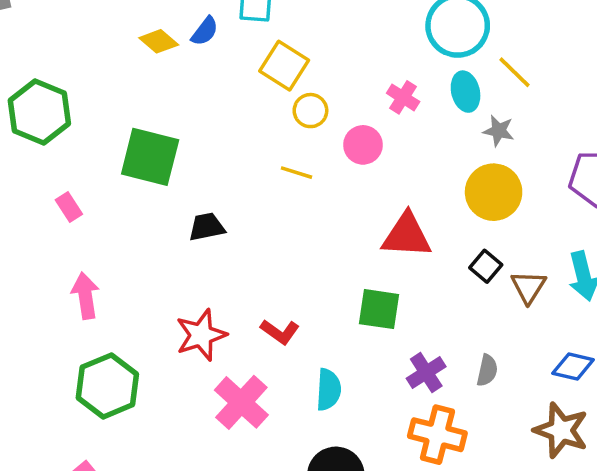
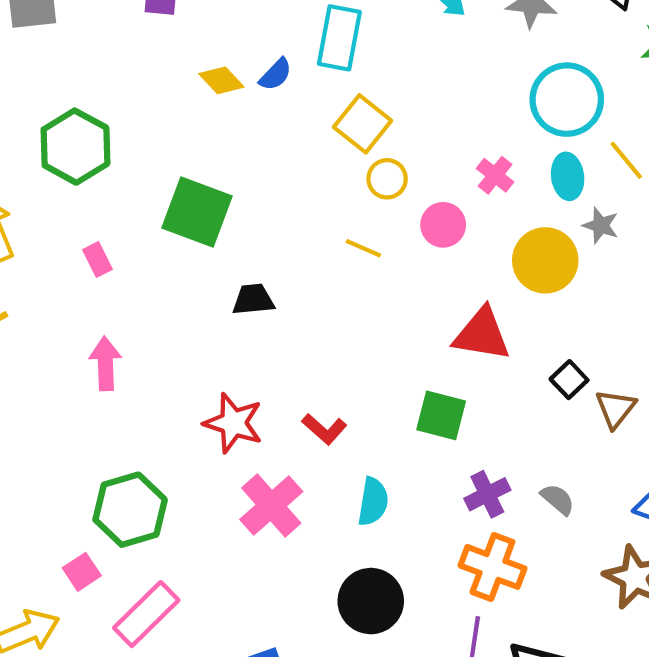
yellow circle: (494, 192) -> (545, 260), moved
red star: (201, 335) -> (233, 423), turned 30
gray semicircle: (487, 370) -> (558, 499), turned -68
green hexagon: (107, 386) -> (130, 510), moved

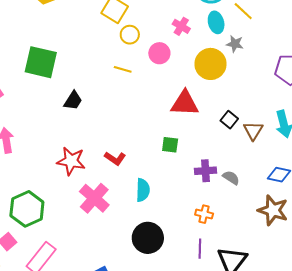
black trapezoid: (253, 299) -> (73, 101), turned 135
green square: (441, 415) -> (170, 145), size x0.7
purple cross: (487, 494) -> (205, 171), moved, turned 30
orange cross: (492, 567) -> (204, 214), size x0.6

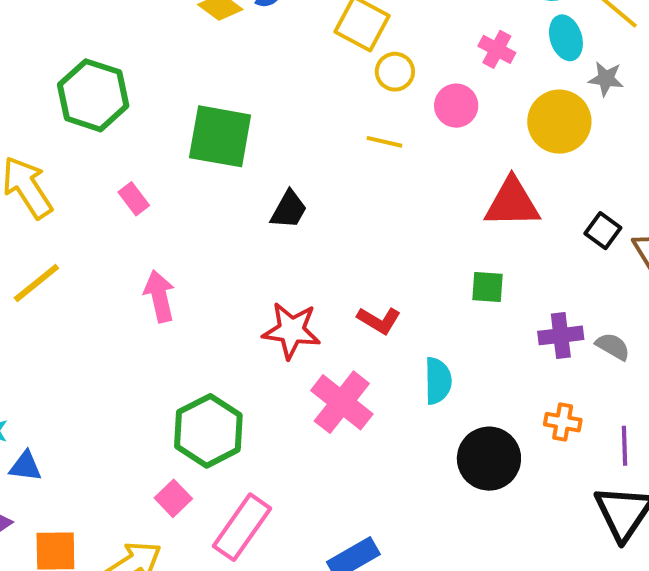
black circle: (148, 238) -> (489, 459), moved
purple line: (200, 249) -> (625, 446), moved

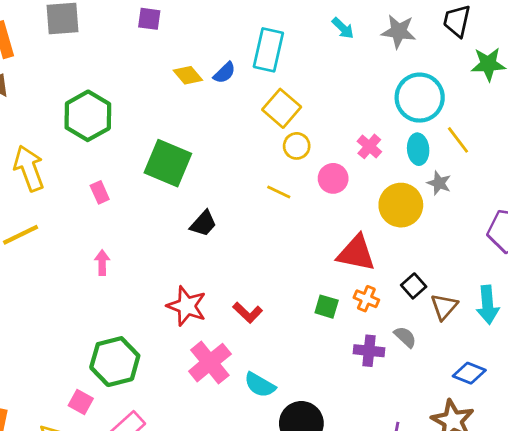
pink arrow: (159, 296) -> (102, 263), size x0.7
gray semicircle: (613, 346) -> (405, 337), moved
cyan semicircle: (438, 381) -> (260, 385), moved, turned 108
orange cross: (563, 422) -> (366, 299), moved
pink square: (173, 498) -> (81, 402), turned -30

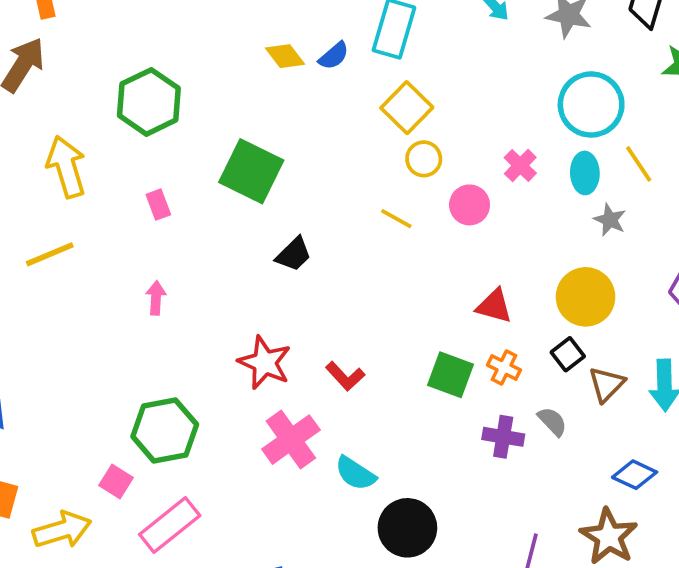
yellow circle: (401, 205) -> (586, 297), moved
red triangle: (356, 253) -> (494, 306), size x0.7
green square: (327, 307) -> (450, 375), size x1.4

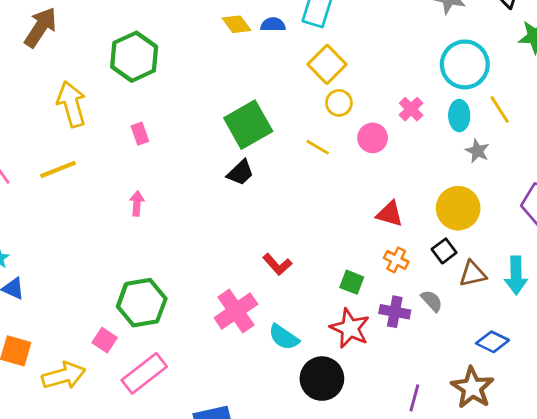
blue semicircle: (334, 56) -> (273, 25), turned -140
green square: (251, 171) -> (248, 125), moved, turned 33
red star: (265, 363) -> (350, 328), moved
green square: (450, 375) -> (352, 282), moved, size x0.7
brown triangle: (607, 384) -> (473, 274), turned 32

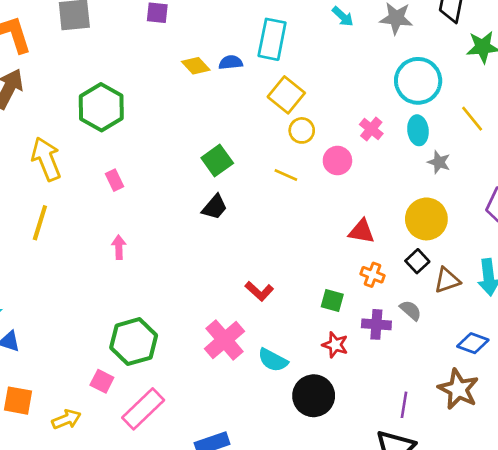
yellow line: (500, 110) -> (472, 119), moved
green square: (248, 125) -> (217, 160), size x0.7
yellow line: (58, 169) -> (40, 223), turned -45
red star: (350, 328) -> (335, 345), size x0.7
yellow arrow: (64, 376) -> (66, 419), size x0.7

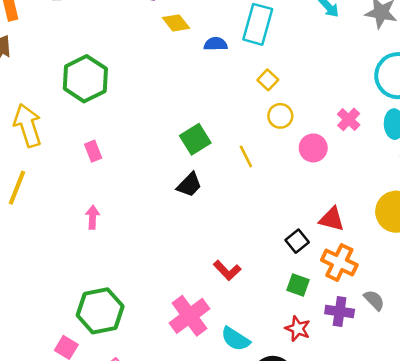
yellow diamond: (196, 66) -> (176, 23), moved
yellow square: (286, 95) -> (268, 80), size x0.6
yellow line: (286, 175) -> (246, 156), moved, turned 35
black square: (417, 261) -> (297, 241), moved
orange cross: (372, 275) -> (339, 263), size x1.5

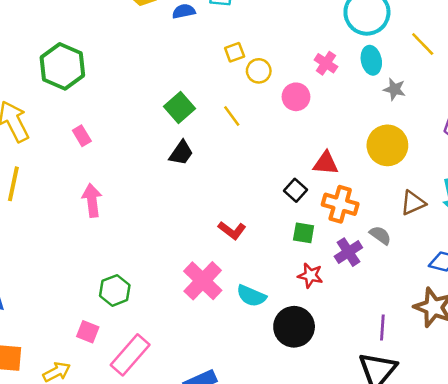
yellow square: (268, 80) -> (235, 52), moved, turned 36
pink arrow: (92, 217) -> (92, 200), size x1.4
green hexagon: (100, 311) -> (115, 290), size x0.7
purple cross: (340, 311) -> (348, 252), turned -32

